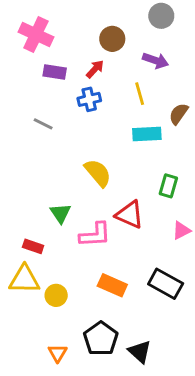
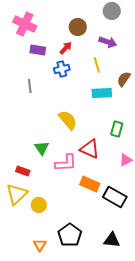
gray line: (43, 124) -> (30, 86), turned 56
yellow triangle: (24, 280) -> (17, 194), turned -45
orange rectangle: (112, 285) -> (90, 184), moved
black triangle: (140, 352) -> (112, 240), moved, turned -36

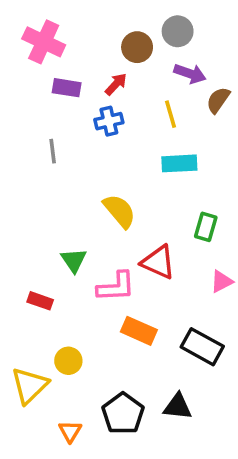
gray circle: (112, 11) -> (178, 31), moved
brown semicircle: (124, 79) -> (218, 100), moved
orange rectangle: (90, 184) -> (139, 331), moved
yellow triangle: (17, 194) -> (30, 385), moved
black triangle: (112, 240) -> (178, 407), moved

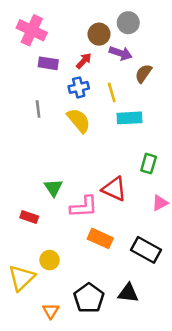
purple arrow: (190, 74) -> (121, 53), moved
brown semicircle: (218, 100) -> (143, 73), moved
yellow line: (171, 114) -> (112, 93), moved
yellow semicircle: (119, 211) -> (79, 120), moved

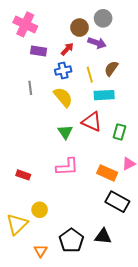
brown semicircle: (143, 73) -> (111, 68), moved
green triangle: (53, 188) -> (65, 132), moved
red triangle: (114, 189) -> (92, 122), moved
orange rectangle: (100, 238) -> (107, 173), moved

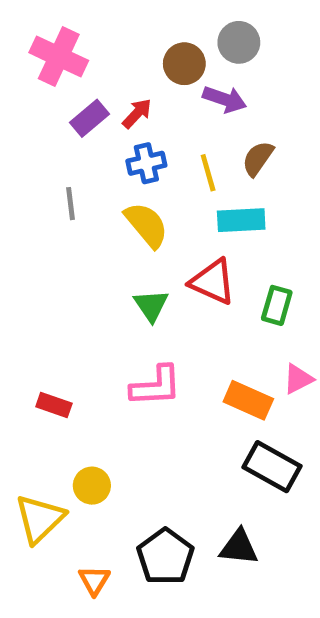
red arrow: (67, 49) -> (137, 113), moved
purple rectangle: (39, 51) -> (90, 118), turned -49

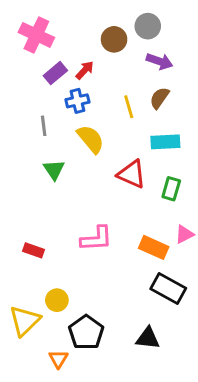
purple arrow: (225, 99) -> (159, 61), moved
blue cross: (146, 163) -> (77, 101), moved
cyan rectangle: (241, 220) -> (165, 142), moved
green triangle: (151, 305) -> (54, 170), moved
black pentagon: (165, 557) -> (86, 332), moved

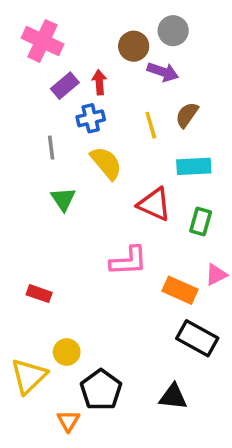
purple arrow: (159, 61) -> (163, 72), moved
red arrow: (85, 70) -> (99, 82), turned -48
pink L-shape: (96, 239) -> (128, 261), moved

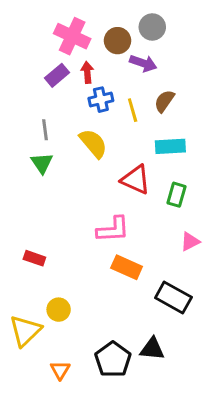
pink cross: (43, 41) -> (72, 36), moved
blue cross: (91, 118) -> (101, 100), moved
green triangle: (63, 199) -> (42, 163), moved
orange rectangle: (180, 290) -> (127, 267), moved
black pentagon: (101, 390) -> (113, 359), moved

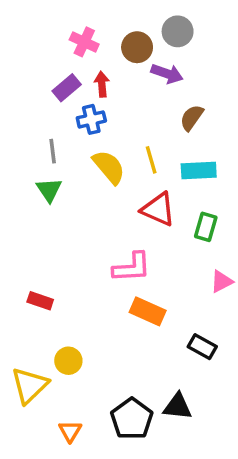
pink cross: (72, 36) -> (84, 42), size x0.7
blue cross: (101, 100) -> (91, 119), moved
yellow line: (133, 110) -> (151, 160), moved
black rectangle: (173, 297) -> (202, 347), size x0.7

